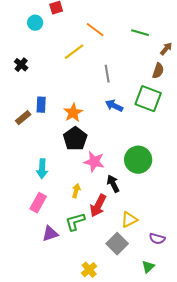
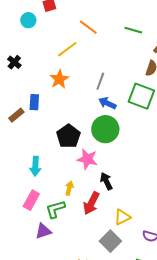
gray line: (107, 74) -> (100, 81), moved, turned 30
orange star: (73, 113) -> (59, 79), moved
green circle: (138, 160) -> (105, 129), moved
green L-shape: (75, 222) -> (55, 209), moved

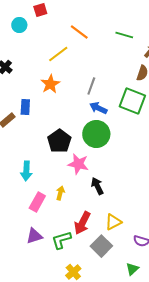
pink rectangle: (31, 200) -> (37, 202), moved
red arrow: (91, 203) -> (82, 223), moved
green L-shape: (55, 209) -> (61, 240), moved

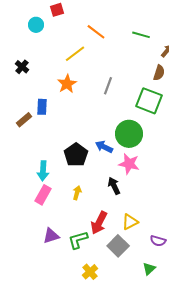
blue arrow: (98, 108) -> (104, 147), moved
green circle: (96, 134) -> (129, 134), moved
black pentagon: (59, 141) -> (76, 155), moved
pink star: (78, 164) -> (129, 164), moved
pink rectangle: (37, 202) -> (43, 195), moved

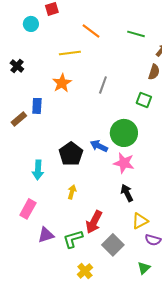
yellow line: (75, 54) -> (70, 53), turned 30
green square: (149, 101) -> (144, 100), size x0.6
black arrow: (114, 186) -> (127, 193), moved
pink rectangle: (43, 195) -> (28, 209), moved
yellow triangle: (130, 222) -> (140, 221), moved

